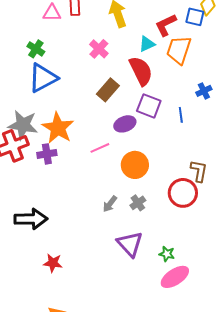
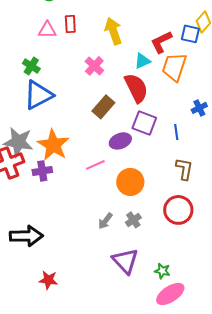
brown L-shape: (199, 171) -> (184, 169), moved

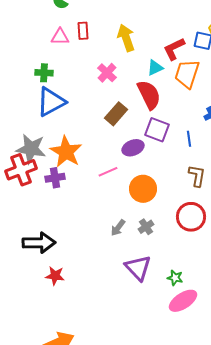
green cross: (31, 66) -> (44, 73), turned -30
red star: (48, 280) -> (55, 276), moved

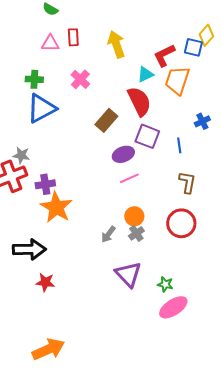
pink cross: (107, 73) -> (80, 79), moved
gray star: (31, 149) -> (21, 155), size x0.6
orange star: (66, 152) -> (56, 207), moved
pink line: (108, 172) -> (129, 178), moved
orange circle: (143, 189) -> (134, 216), moved, size x0.7

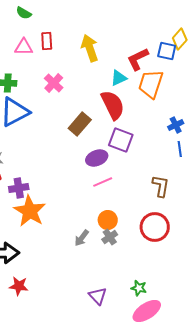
blue line: (179, 145) -> (180, 149), moved
purple triangle: (128, 274) -> (98, 296), moved, size x0.7

